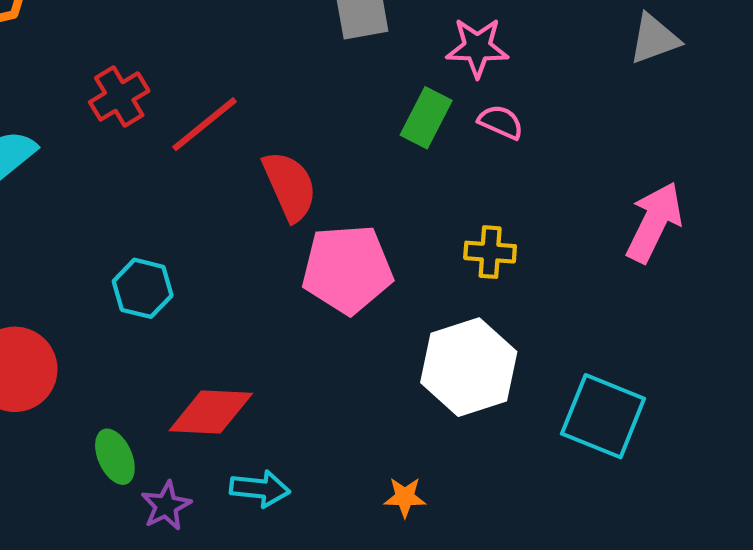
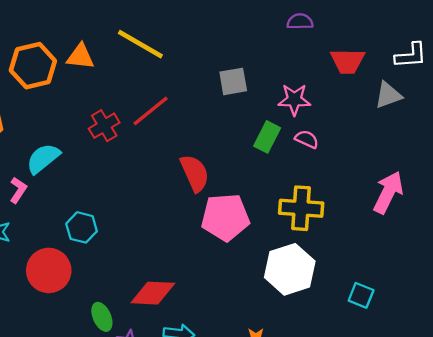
red line: (204, 124) -> (151, 111), moved
yellow cross: (490, 252) -> (301, 208), size x1.6
cyan hexagon: (143, 288) -> (82, 227), moved
cyan square: (603, 416) -> (361, 295), size x0.6

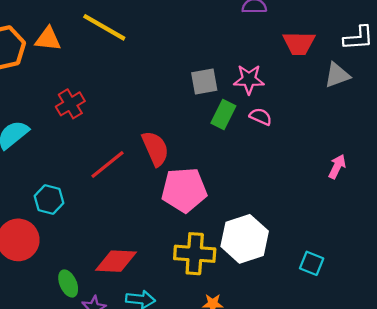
gray square: (233, 81) -> (204, 82), moved
red line: (151, 111) -> (108, 164), moved
pink arrow: (388, 192) -> (337, 167), size x0.6
yellow cross: (301, 208) -> (195, 254), moved

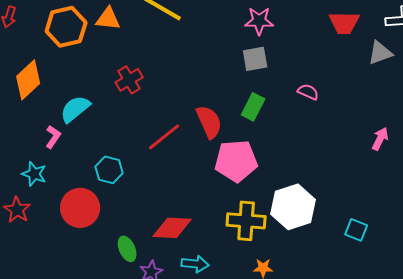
pink star: (249, 79) -> (259, 21), moved
green rectangle: (223, 114) -> (253, 107), moved

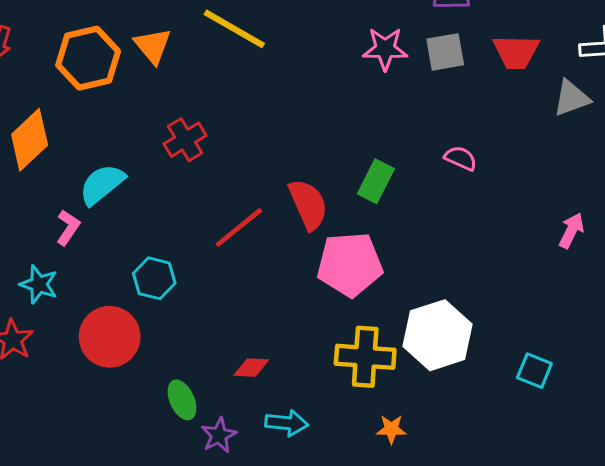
orange triangle: (108, 19) -> (153, 46), turned 44
gray square: (255, 59) -> (445, 52), moved
red diamond: (172, 228) -> (251, 368), size x0.6

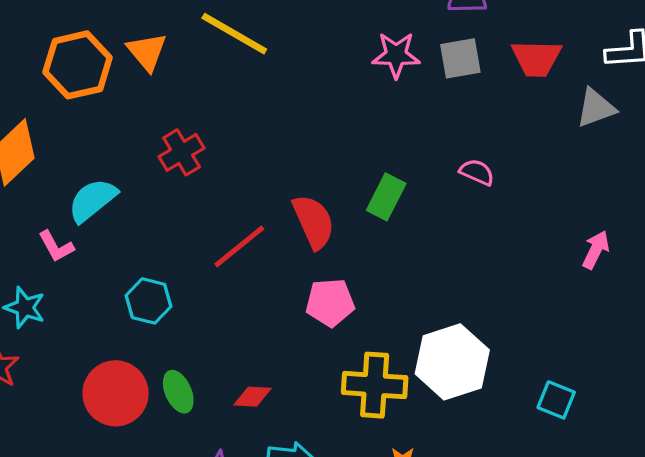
pink L-shape: (68, 227) -> (56, 246), turned 117
pink pentagon: (350, 264) -> (330, 303), moved, size x0.7
red circle: (110, 337) -> (116, 393), moved
green ellipse: (182, 400) -> (178, 392), moved

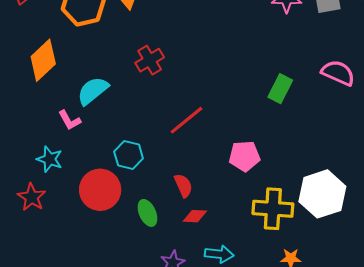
pink semicircle: (477, 172) -> (338, 73), size x1.5
red semicircle: (314, 222) -> (183, 186), moved, size x0.7
red circle: (116, 393) -> (100, 190), moved

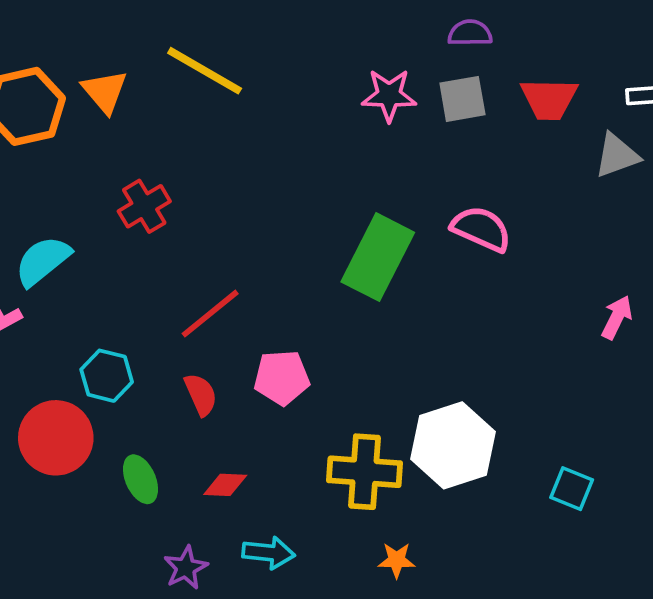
green rectangle: (280, 89) -> (378, 257), size x1.6
pink pentagon: (244, 156) -> (282, 378), moved
red semicircle: (183, 186) -> (201, 395), moved

